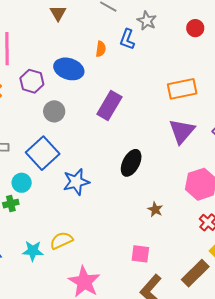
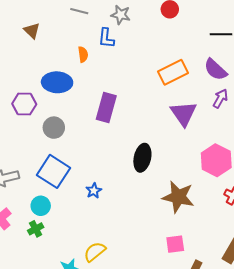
blue star: (76, 182) -> (94, 191), size x0.6
brown star: (155, 209) -> (178, 197), size x2.0

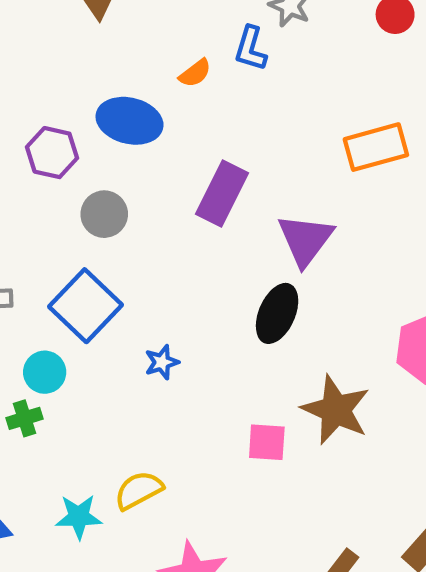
orange semicircle: (83, 54) -> (195, 73), turned 49
purple triangle: (184, 114) -> (305, 240), moved
pink square: (175, 244) -> (267, 442), moved

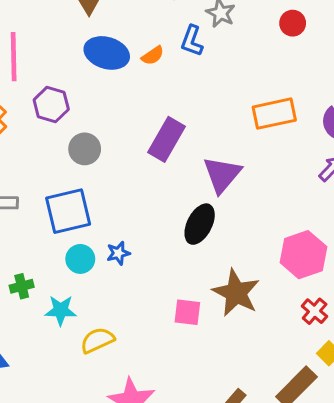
blue ellipse: (130, 121) -> (107, 53), moved
blue square: (86, 306) -> (68, 211), turned 30
cyan circle: (45, 372) -> (80, 259), moved
cyan star: (79, 517) -> (61, 310), moved

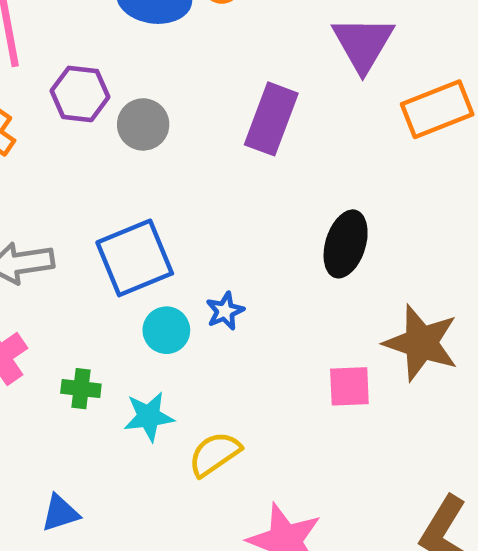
orange rectangle: (274, 114) -> (437, 109), moved
gray circle: (85, 149) -> (143, 124), moved
purple triangle: (222, 174) -> (363, 44), moved
green cross: (22, 286) -> (81, 389), turned 30

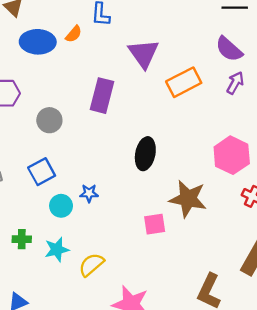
gray circle: (143, 124) -> (49, 120), moved
blue square: (135, 258) -> (42, 172), size x0.7
blue star: (225, 311) -> (89, 193), turned 30

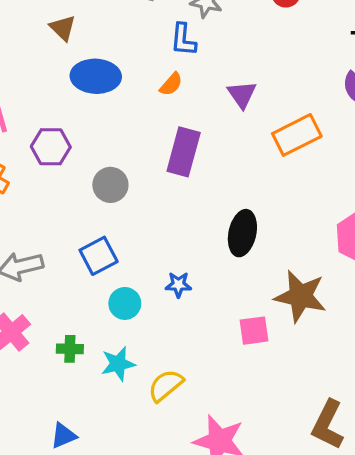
orange semicircle: (74, 34) -> (171, 84), moved
purple triangle: (144, 54) -> (242, 94), size x0.7
blue star: (89, 193) -> (178, 285), moved

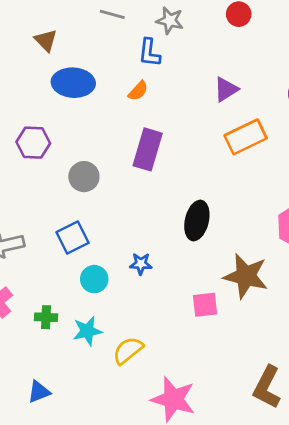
purple triangle: (242, 94) -> (226, 89), moved, turned 32

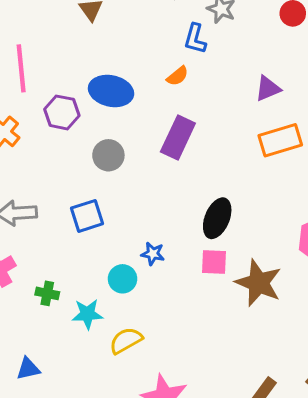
blue ellipse: (73, 83) -> (111, 91), moved
cyan circle: (94, 279) -> (123, 279), moved
pink square: (205, 305) -> (214, 262), moved

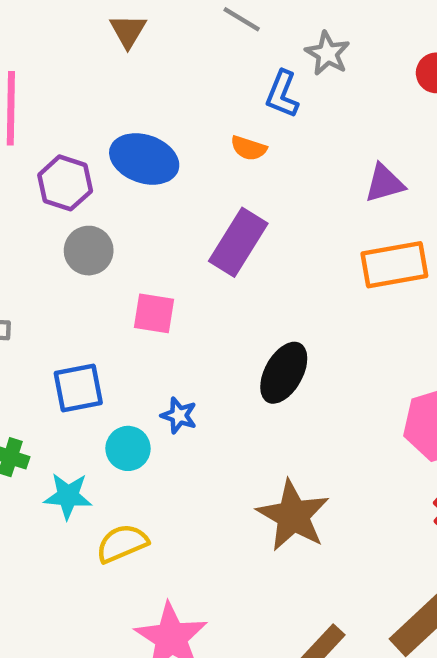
orange semicircle: (178, 76) -> (249, 148), turned 50
gray circle: (108, 155) -> (89, 251), moved
blue square: (87, 216) -> (78, 388), moved
pink square: (214, 262) -> (154, 313), moved
brown star: (259, 283) -> (293, 516), moved

